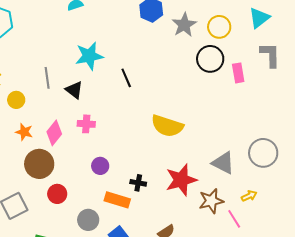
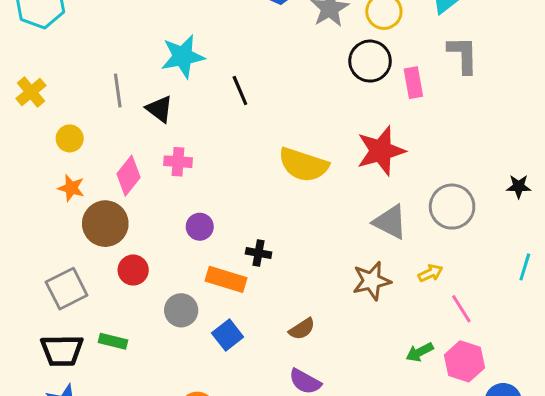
yellow circle: (16, 100) -> (70, 138), moved
orange star: (24, 132) -> (71, 188), moved
red star: (181, 180) -> (381, 151), moved
pink line: (234, 219) -> (461, 309), moved

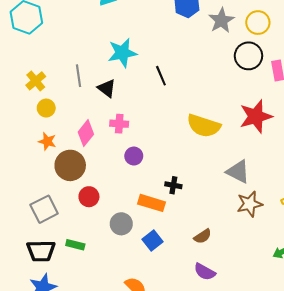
yellow cross: (31, 92) -> (36, 81), moved
gray triangle: (390, 222) -> (238, 172), moved
purple circle: (200, 227) -> (134, 156), moved

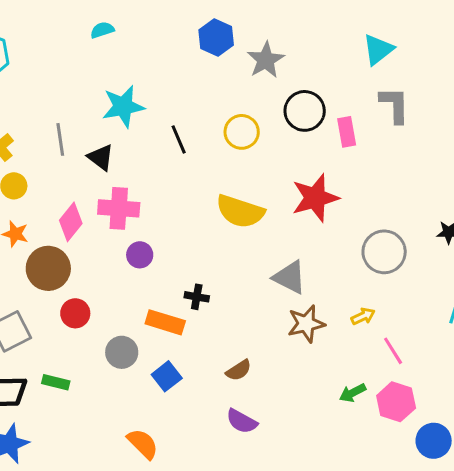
yellow circle: (258, 23) -> (242, 132), moved
pink cross: (119, 124) -> (119, 208), size x1.5

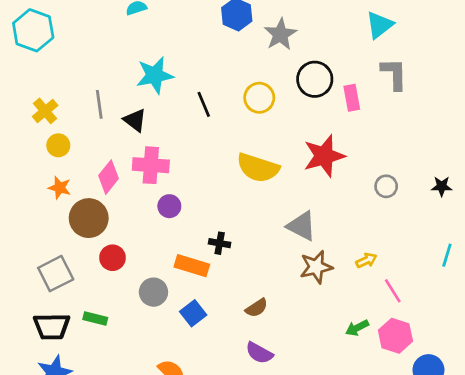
gray circle: (384, 252) -> (386, 186), moved, size x0.6

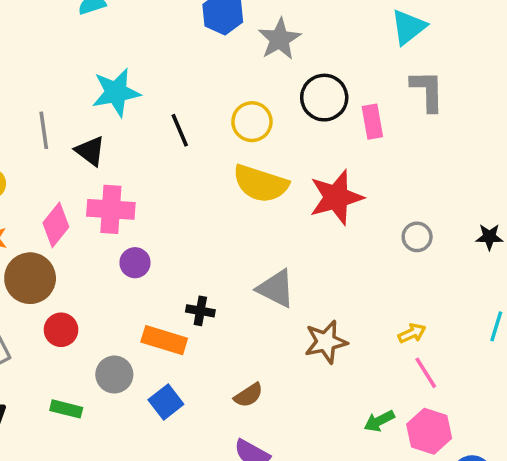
yellow semicircle: (258, 168) -> (261, 184), moved
gray triangle: (302, 226) -> (276, 289), moved
yellow arrow: (366, 260) -> (412, 333), moved
green rectangle: (95, 319) -> (66, 409), moved

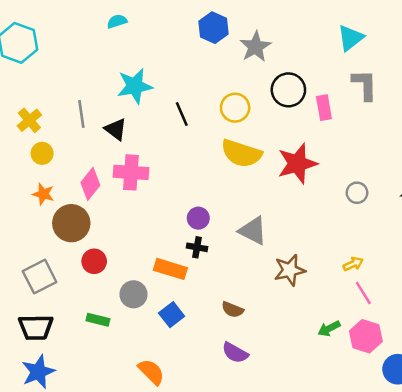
purple circle: (135, 263) -> (198, 218), moved
brown semicircle: (249, 395) -> (233, 310), turned 55

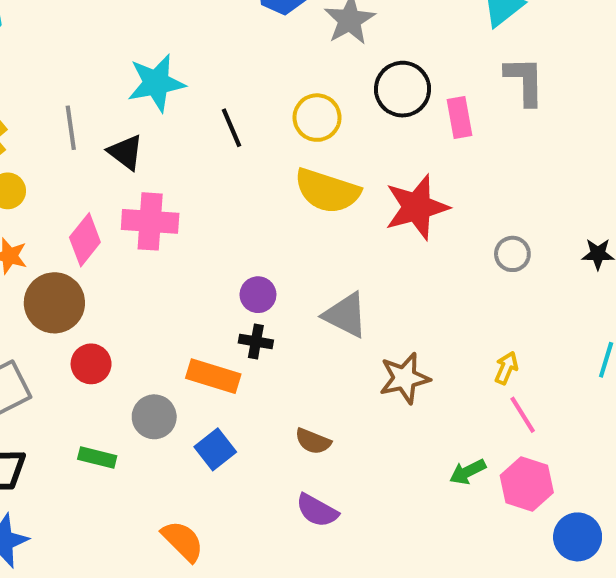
yellow arrow: (353, 264) -> (506, 368), turned -42

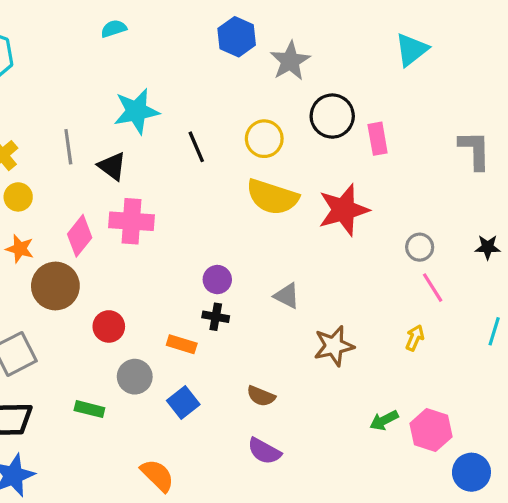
gray L-shape: (525, 81) -> (475, 150), moved
gray triangle: (346, 315) -> (287, 296), size x0.7
red circle: (91, 364) -> (109, 326), moved
orange rectangle: (213, 376) -> (182, 344), size x0.7
pink line: (523, 415) -> (433, 288), moved

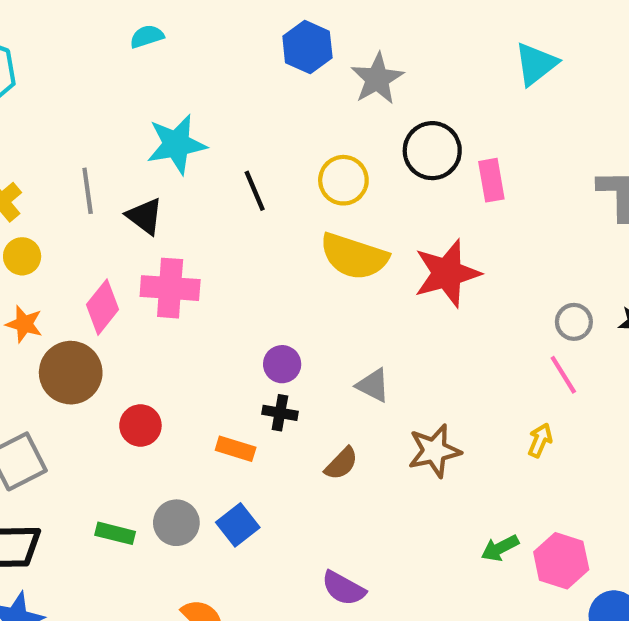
gray circle: (420, 247) -> (574, 322), moved
gray circle: (135, 377) -> (176, 523), moved
brown semicircle: (261, 396) -> (341, 464), moved, turned -68

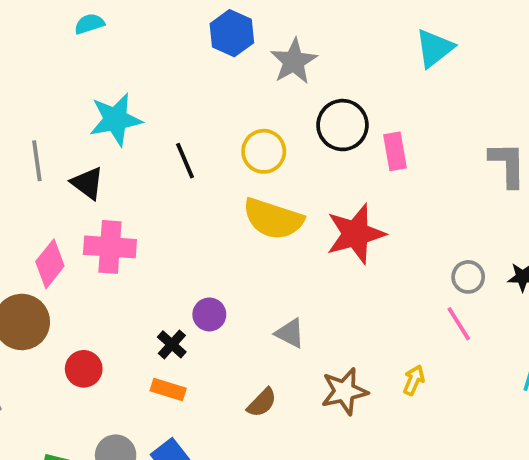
black cross: (280, 413) -> (172, 344), moved, turned 32
yellow arrow: (540, 440) -> (414, 380), moved

